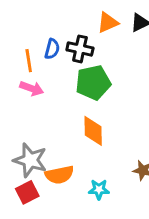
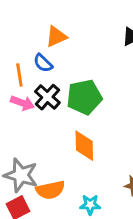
orange triangle: (108, 23) -> (56, 37), moved
blue semicircle: (52, 49) -> (43, 63), turned 120
black cross: (80, 49) -> (47, 97), moved, turned 30

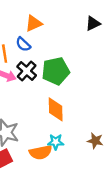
orange semicircle: (50, 190) -> (41, 152), moved
cyan star: (90, 205) -> (56, 142), moved

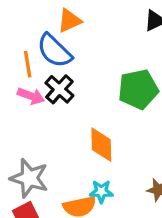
blue semicircle: (23, 44) -> (54, 51), size x1.6
green pentagon: (56, 71) -> (138, 89), moved

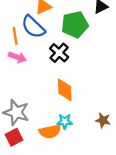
black cross: (59, 89) -> (59, 53), moved
green pentagon: (138, 89) -> (75, 25), moved

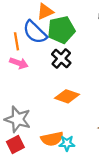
green pentagon: (75, 25) -> (61, 30), moved
orange diamond: (65, 90) -> (67, 96), turned -70
cyan star: (65, 121) -> (67, 143), moved

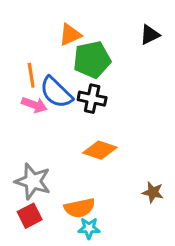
blue semicircle: (35, 32) -> (56, 92), moved
black cross: (61, 59) -> (92, 99), turned -30
cyan star: (67, 143) -> (89, 228), moved

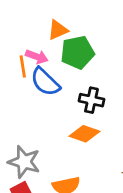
black cross: (92, 99) -> (91, 100), moved
pink arrow: (34, 105) -> (37, 57), moved

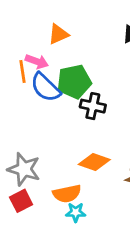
green pentagon: (77, 52) -> (74, 82), moved
orange diamond: (84, 134) -> (94, 162), moved

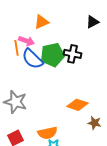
black cross: (93, 106) -> (72, 54), moved
orange diamond: (94, 162) -> (77, 105), moved
gray star: (24, 169) -> (15, 102), moved

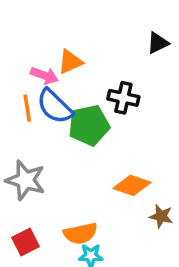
orange triangle: (41, 22) -> (70, 62), moved
orange line: (16, 48) -> (27, 108), moved
green pentagon: (52, 55) -> (89, 125), moved

